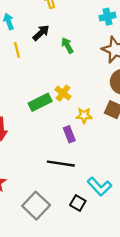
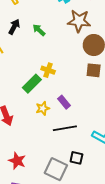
yellow star: (84, 115) -> (43, 108), moved
black square: (78, 203) -> (76, 158), moved

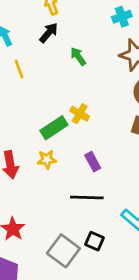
black arrow: (14, 27) -> (49, 33), moved
yellow star: (43, 108) -> (47, 159), moved

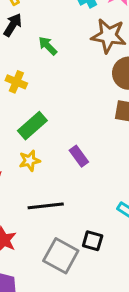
yellow cross: (80, 114) -> (16, 82), moved
black line: (87, 198) -> (46, 206), moved

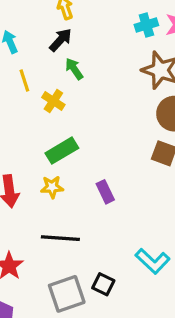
green arrow: (48, 46) -> (74, 69), moved
gray square: (61, 256) -> (67, 294), turned 32

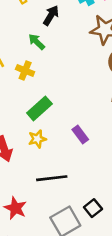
black arrow: (61, 40) -> (51, 15), moved
black square: (103, 284) -> (93, 208), turned 36

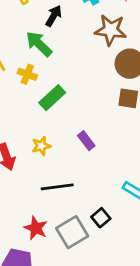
green arrow: (37, 42) -> (39, 44), size x1.5
green rectangle: (39, 108) -> (52, 98), moved
red star: (15, 208) -> (36, 228), moved

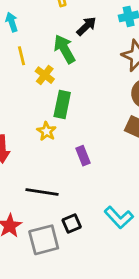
green rectangle: (52, 98) -> (62, 105), turned -52
yellow star: (41, 146) -> (47, 131), moved, turned 30
black square: (101, 218) -> (72, 223), moved

